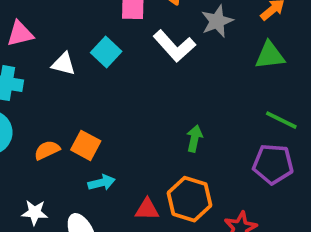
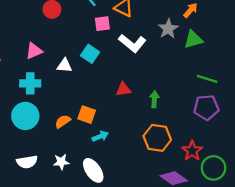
gray star: (217, 21) -> (168, 29), moved
red triangle: (147, 209) -> (123, 89), moved

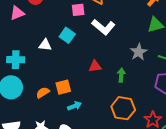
gray star: (168, 29) -> (139, 52), moved
pink triangle: (34, 51) -> (17, 13), moved
orange square: (87, 115) -> (63, 87), turned -35

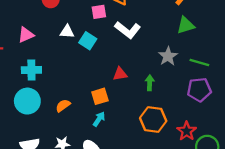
pink triangle: (17, 13) -> (26, 35), moved
white triangle: (45, 45) -> (67, 32), moved
orange square: (63, 87) -> (100, 96), moved
cyan arrow: (75, 106) -> (99, 119), turned -32

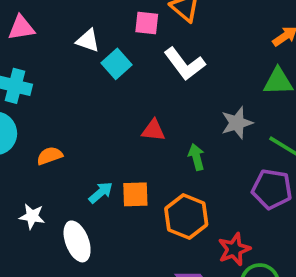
green arrow: (150, 83) -> (196, 157), turned -32
orange square: (100, 96) -> (135, 194), moved

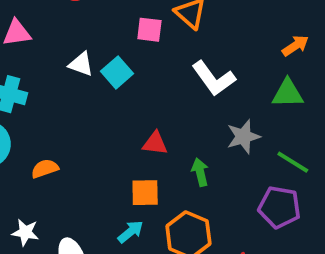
white triangle: (88, 41) -> (81, 64), moved
white L-shape: (185, 64) -> (214, 78), moved
cyan arrow: (101, 193) -> (130, 232), moved
orange square: (135, 194) -> (145, 193), moved

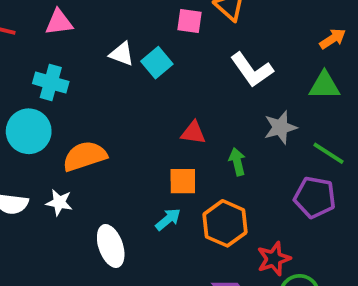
orange semicircle: (45, 169) -> (85, 156), size x1.6
white star: (25, 232) -> (59, 203), moved

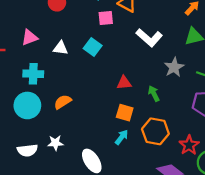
white triangle: (122, 54) -> (61, 48), moved
orange semicircle: (85, 156) -> (63, 102), moved, size x0.7
orange square: (183, 181) -> (125, 113), turned 30

